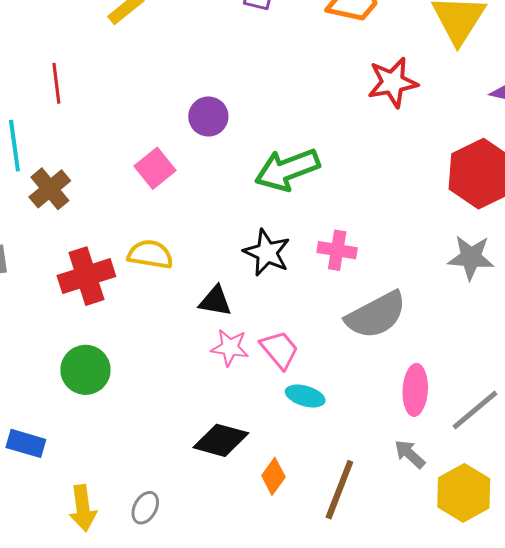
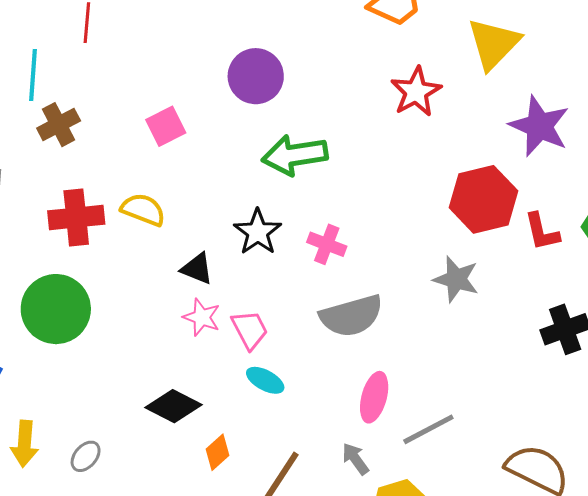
red star: (393, 82) -> (416, 92), turned -30
purple circle: (208, 116) -> (256, 76), moved, size x1.4
green circle: (86, 370) -> (56, 309), size x1.4

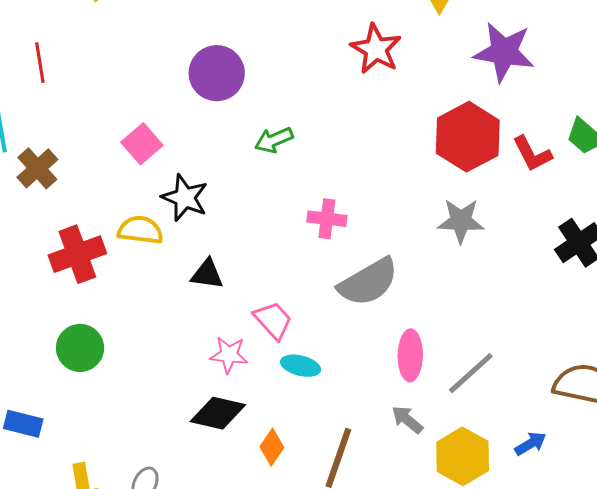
green arrow: (295, 155) -> (274, 140), size x0.6
black star: (258, 232) -> (185, 198), moved
green circle: (56, 309) -> (80, 348), size x0.7
pink star: (202, 317) -> (229, 355), moved

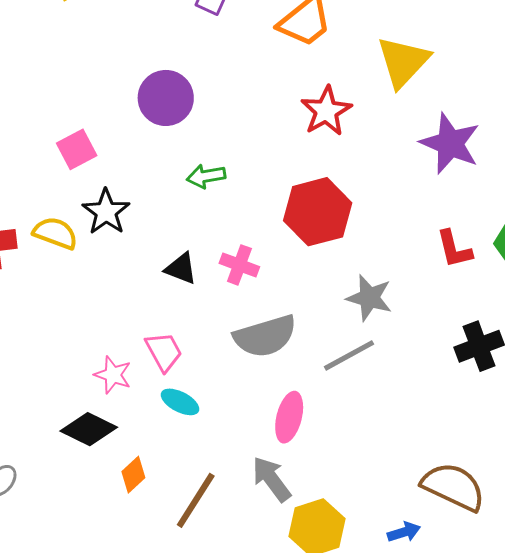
red hexagon: (468, 137) -> (318, 212), moved
black triangle: (207, 274) -> (181, 269), moved
gray line: (471, 373) -> (349, 355), moved
gray arrow: (407, 420) -> (271, 479), size x1.4
blue arrow: (531, 444) -> (404, 532), moved

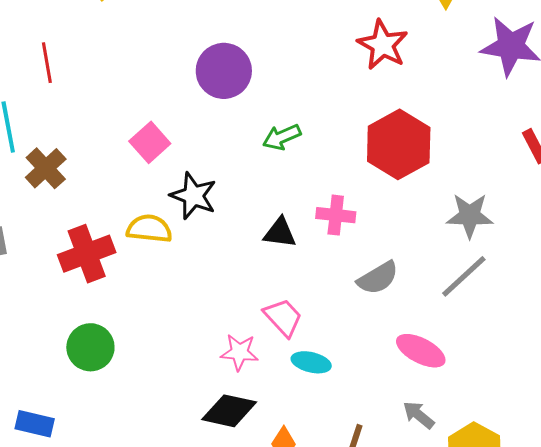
gray semicircle: (265, 336) -> (378, 278), size x0.7
pink ellipse: (289, 417) -> (421, 351), turned -63
gray arrow: (271, 479) -> (419, 415), size x0.7

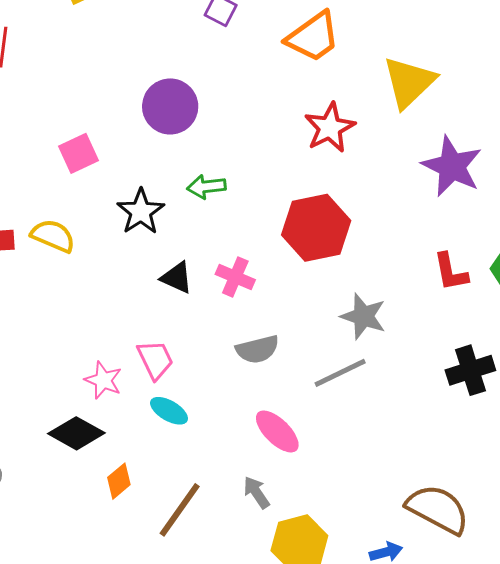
black star: (193, 196) -> (141, 212), moved

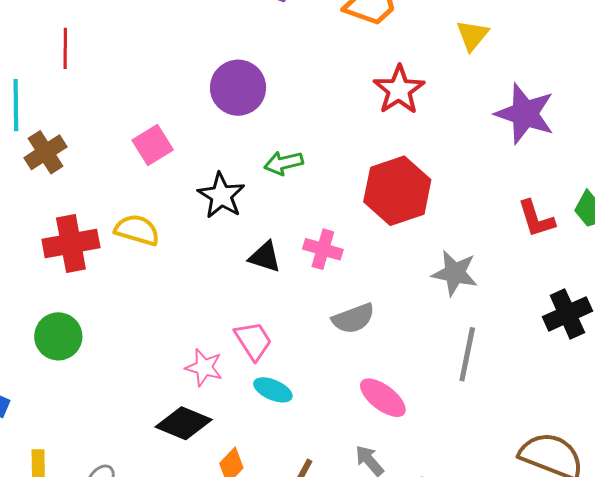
yellow triangle: (409, 82) -> (472, 35), size x0.6
gray line: (340, 373) -> (467, 354), moved, turned -46

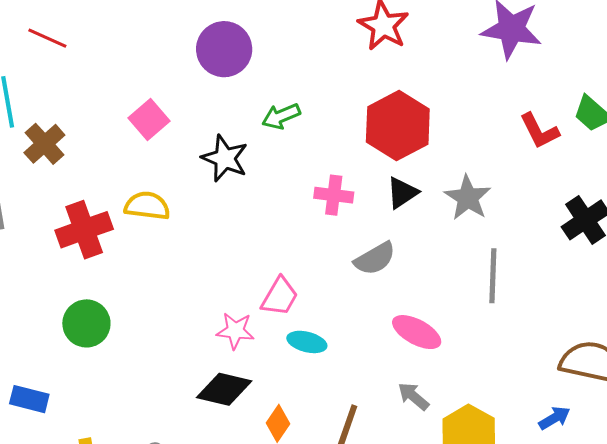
red line: (65, 48) -> (47, 38), turned -57
black triangle: (265, 257) -> (402, 193), moved, turned -42
gray star: (455, 273) -> (468, 198), turned 30
pink trapezoid: (253, 341) -> (280, 297), turned 72

